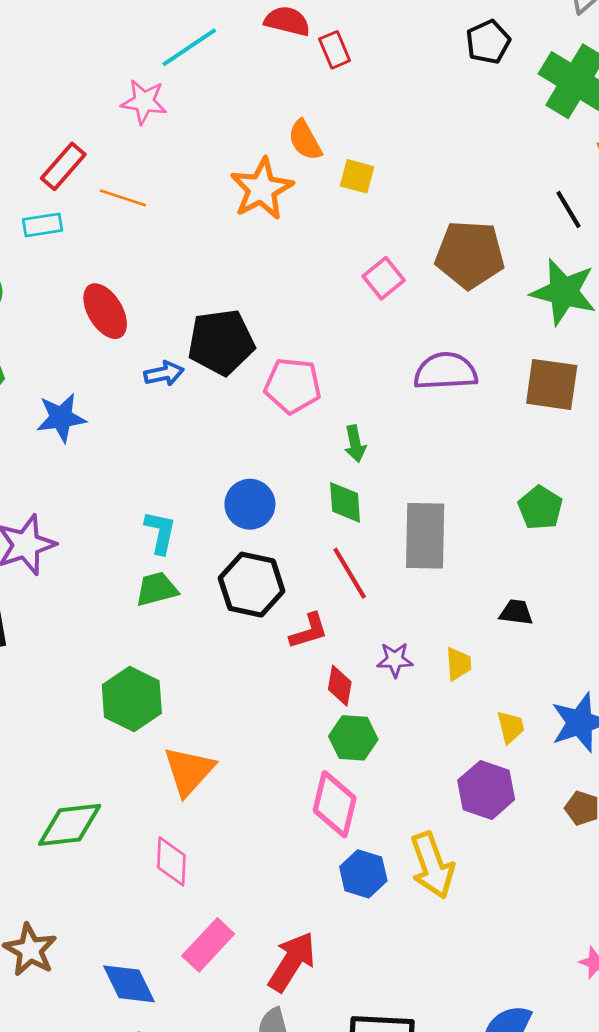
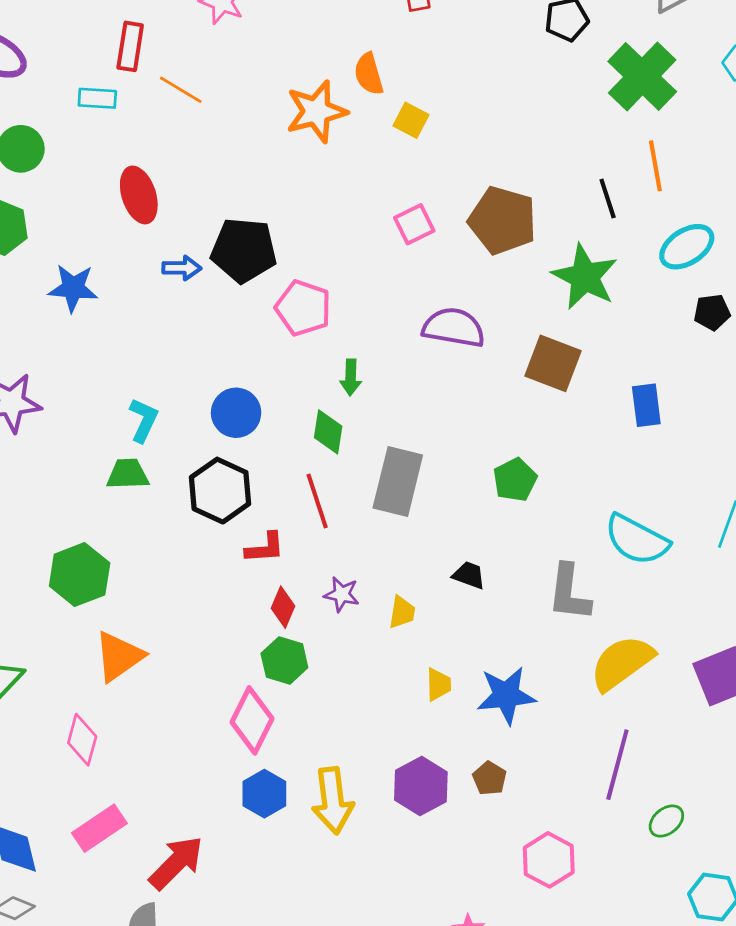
red rectangle: (63, 166) -> (130, 46), turned -45
purple hexagon: (486, 790) -> (421, 786), moved

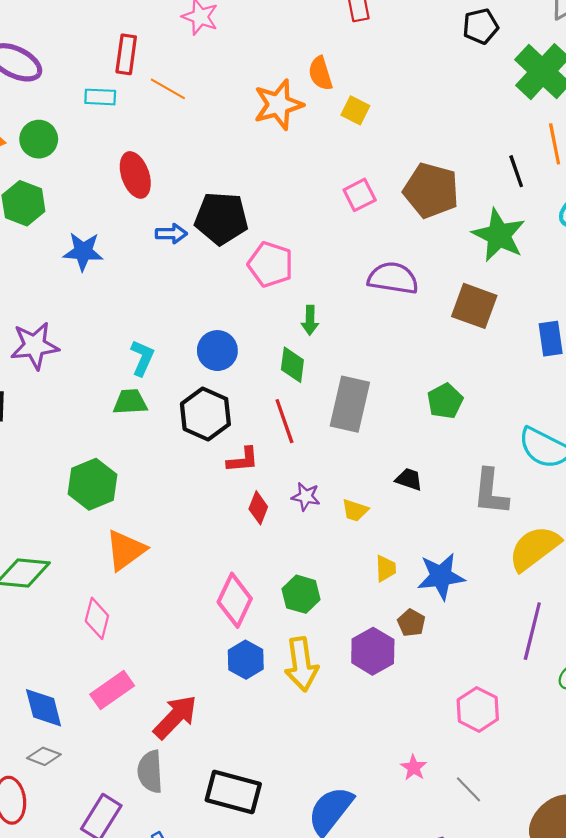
yellow trapezoid: (402, 612) -> (355, 510), turned 100
green hexagon: (284, 661) -> (301, 594), moved
brown pentagon: (490, 778) -> (411, 623), moved

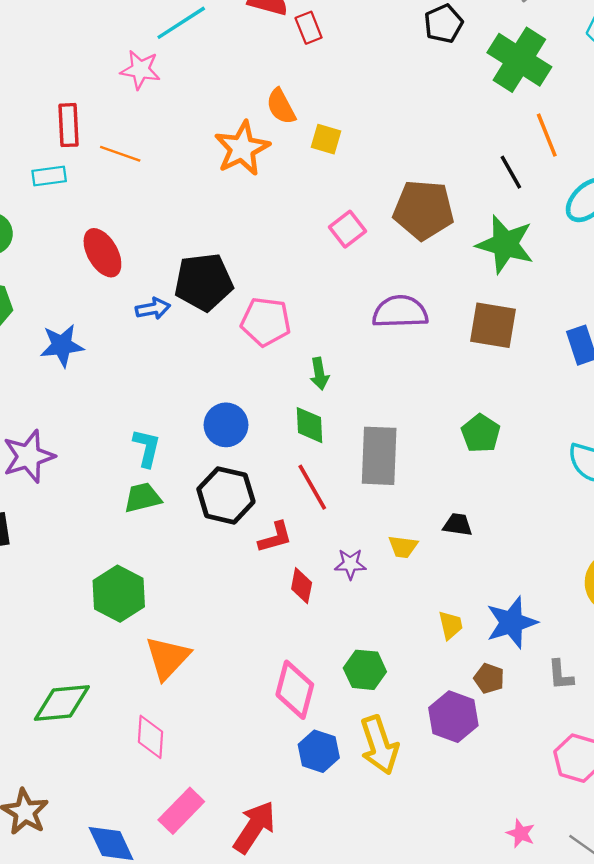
gray L-shape: (491, 492) -> (561, 675), moved, size x0.6
yellow trapezoid: (355, 510) -> (403, 547), moved

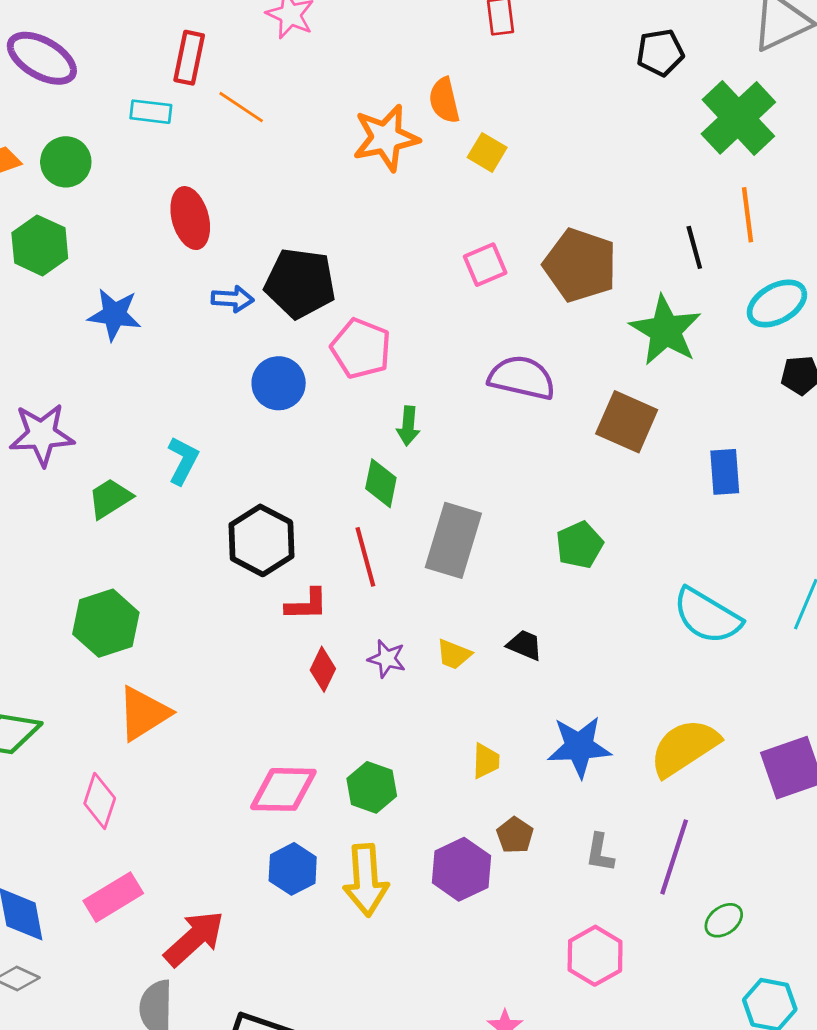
blue circle: (226, 425) -> (279, 383), moved
green trapezoid: (143, 498) -> (110, 498), moved, turned -33
blue star: (512, 622) -> (579, 747), moved
pink diamond: (295, 690) -> (283, 789), turned 62

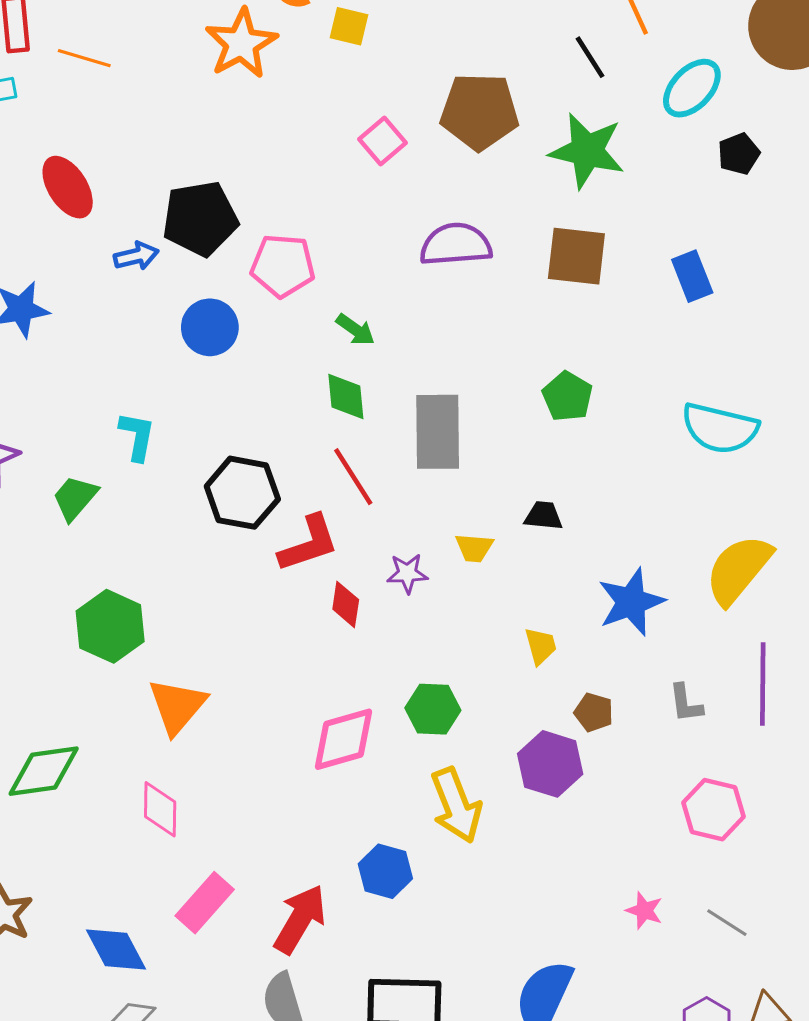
green arrow: (408, 426) -> (355, 330), turned -42
red L-shape: (307, 604) -> (309, 544), size x1.4
blue hexagon: (293, 869) -> (385, 871), moved

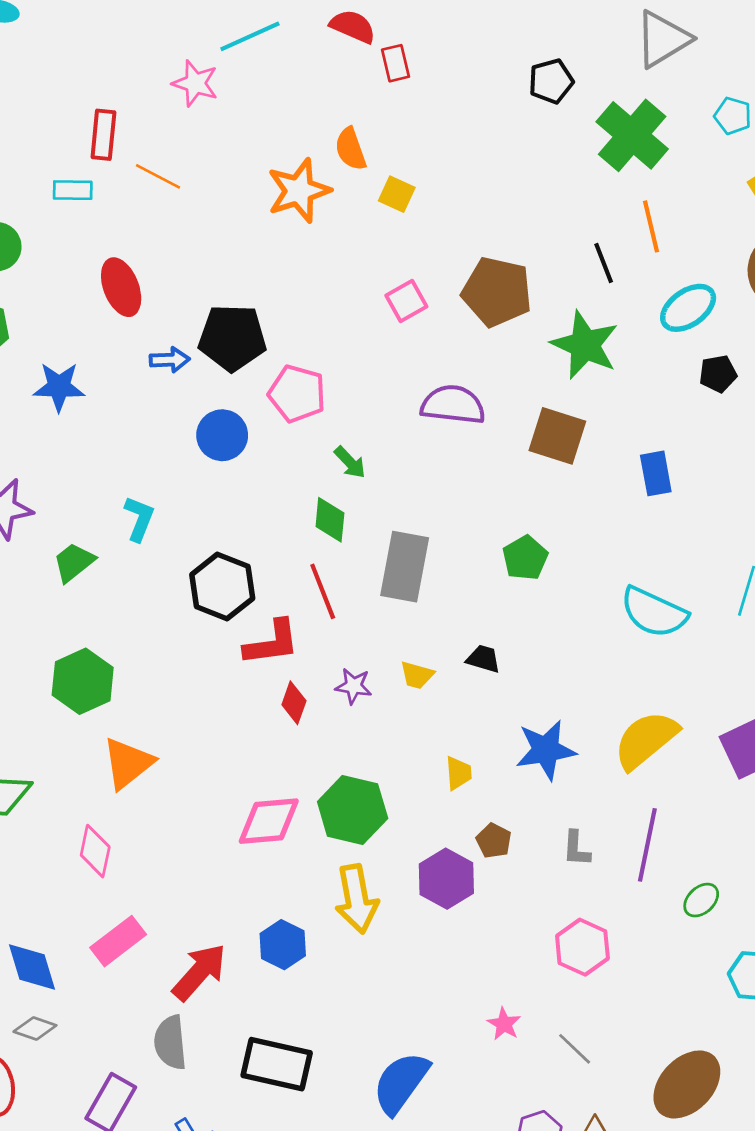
green hexagon: (433, 709) -> (353, 810), size x1.4

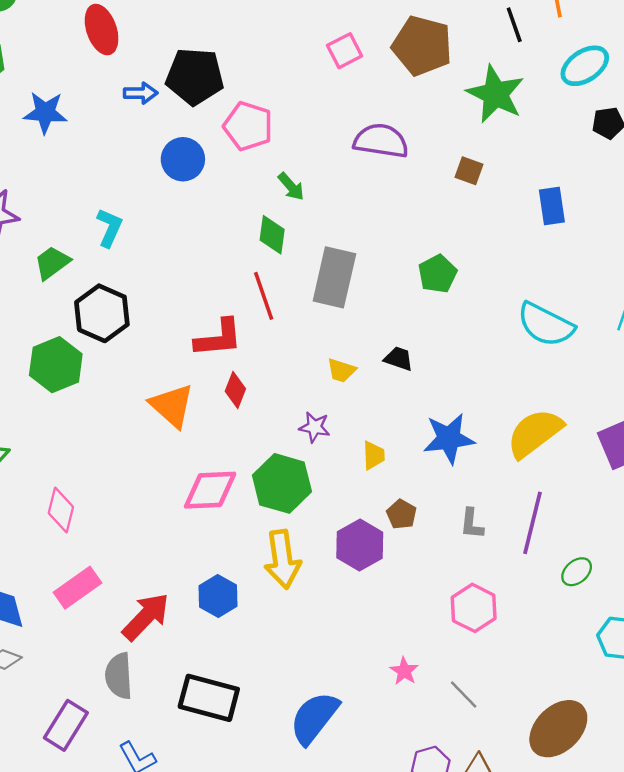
brown square: (557, 436) -> (469, 171), size x0.6
black hexagon: (222, 586) -> (102, 313), moved
purple star: (354, 686) -> (315, 427), moved
orange triangle: (128, 763) -> (172, 406), moved, turned -42

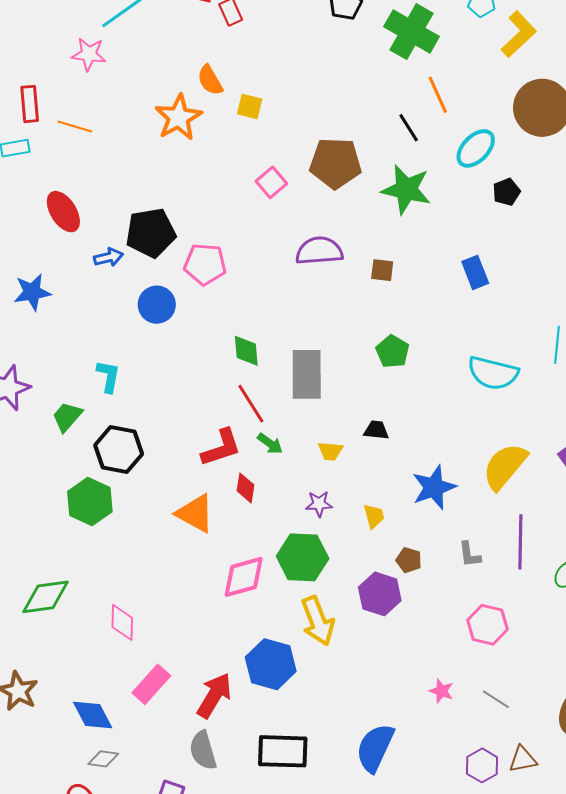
brown square: (469, 171) -> (382, 270), moved
green arrow: (291, 187) -> (270, 444), moved
blue hexagon: (218, 596) -> (271, 664), size x1.4

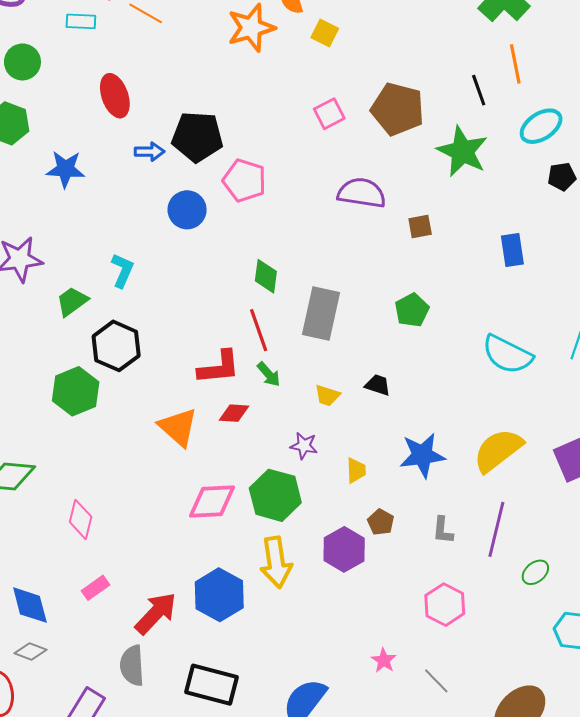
brown square: (382, 270) -> (420, 226), turned -30
red diamond: (245, 488) -> (234, 413), turned 72
pink rectangle: (151, 684) -> (95, 588), size x0.7

